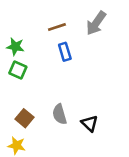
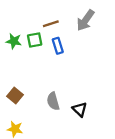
green square: (18, 70) -> (35, 40), moved, turned -35
brown square: (24, 118) -> (15, 95), moved

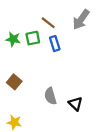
brown line: (51, 24) -> (48, 23), turned 56
brown square: (15, 95) -> (14, 82), moved

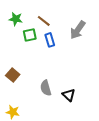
gray arrow: (81, 19) -> (78, 30), moved
green star: (13, 39) -> (16, 19), moved

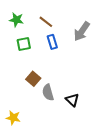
green square: (30, 35) -> (24, 44), moved
brown square: (13, 75) -> (33, 79), moved

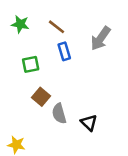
green square: (24, 44) -> (31, 64), moved

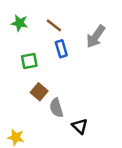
black triangle: (89, 123) -> (80, 126), moved

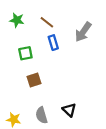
brown square: (39, 92) -> (34, 80), turned 32
gray semicircle: (56, 108) -> (41, 115), moved

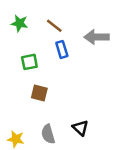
gray arrow: (83, 32) -> (97, 37), turned 54
brown square: (34, 80) -> (39, 93), turned 32

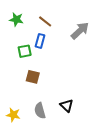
gray arrow: (97, 37) -> (80, 31), turned 138
blue rectangle: (62, 49) -> (40, 41), moved, turned 32

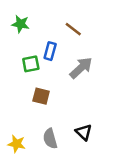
brown line: (45, 21) -> (73, 29), moved
gray arrow: (80, 31) -> (81, 68), moved

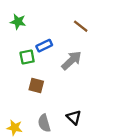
brown line: (73, 29) -> (81, 26), moved
blue rectangle: (50, 51) -> (44, 46), turned 49

